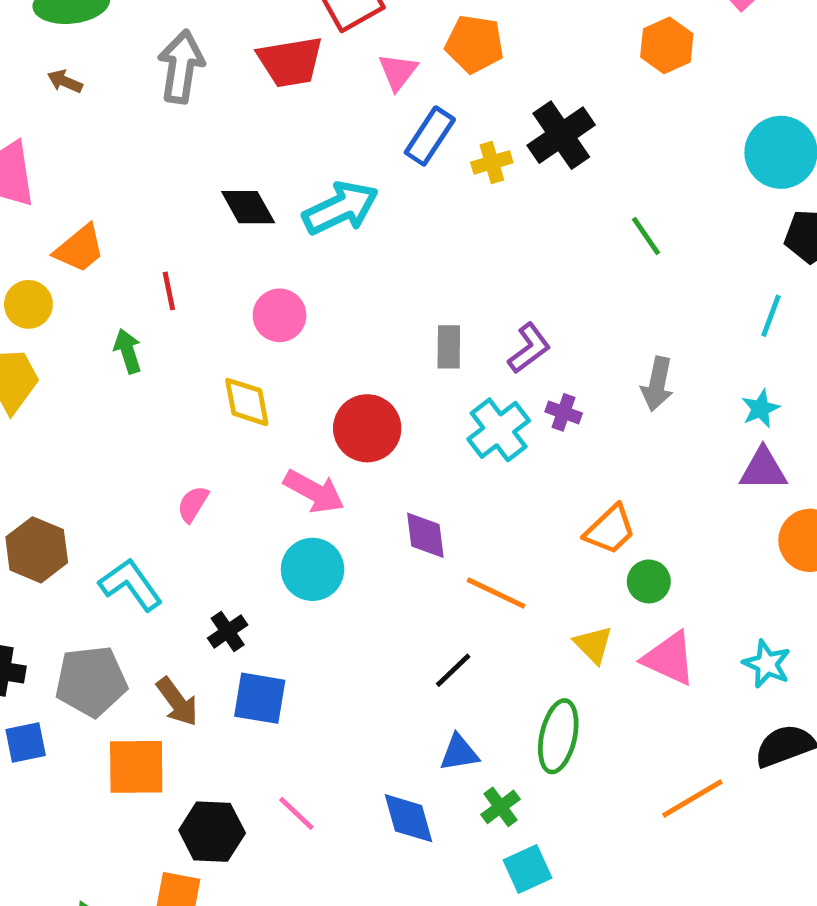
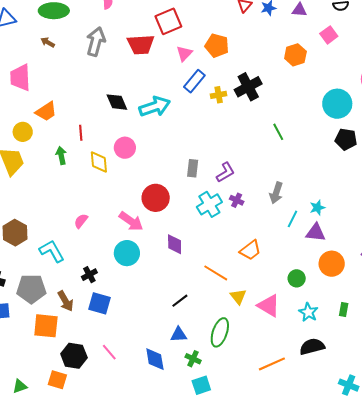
cyan line: (771, 316) -> (293, 219), moved
yellow diamond: (247, 402) -> (99, 162), moved
green circle: (649, 581) -> (297, 278), moved
orange line: (496, 593) -> (216, 273), moved
green cross: (501, 807) -> (193, 359), turned -35

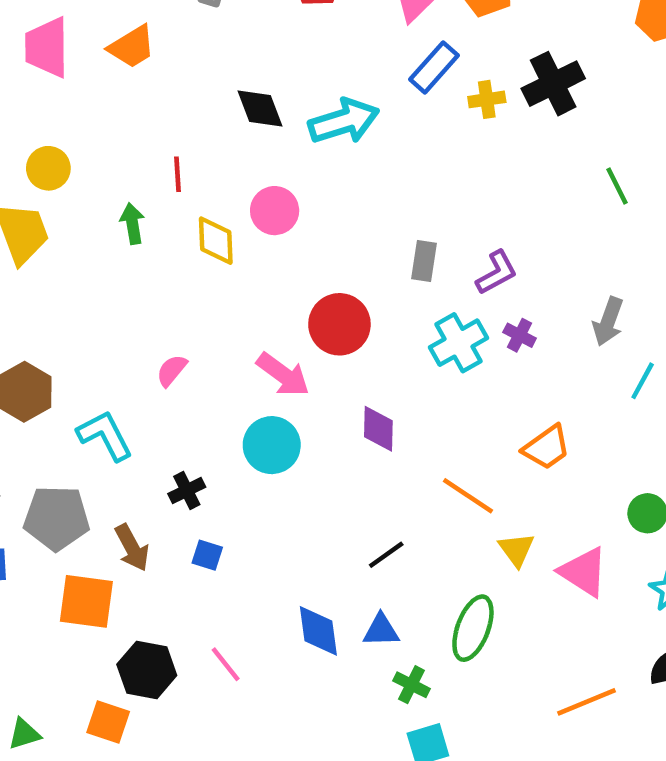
orange trapezoid: (46, 111) -> (132, 47), moved
blue square: (99, 303) -> (207, 555), size x0.6
blue diamond: (155, 359) -> (318, 631), moved

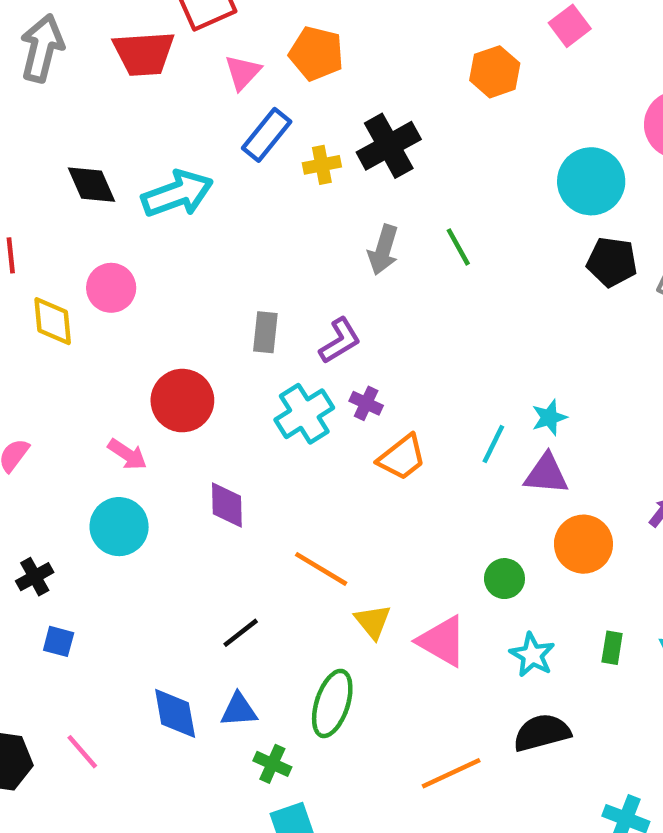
gray arrow: (608, 322) -> (383, 250), moved
pink arrow: (283, 375) -> (127, 454), size x0.7
orange trapezoid: (547, 447) -> (402, 457), moved

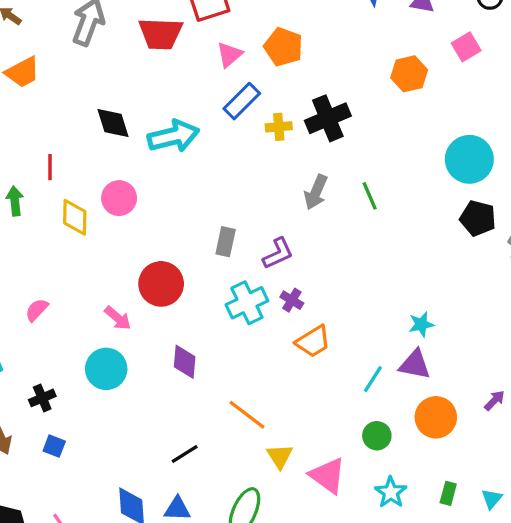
cyan line: (493, 444) -> (373, 379), moved

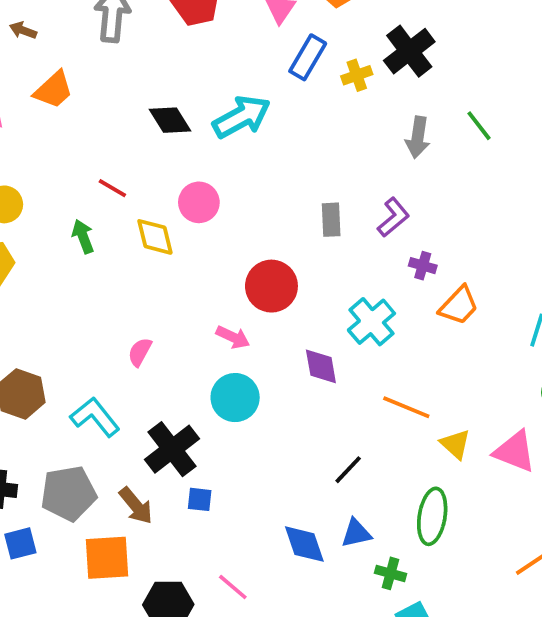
red line: (50, 167) -> (112, 188), turned -45
cyan cross: (247, 303) -> (371, 322), moved
black cross: (42, 398) -> (172, 449), size x1.8

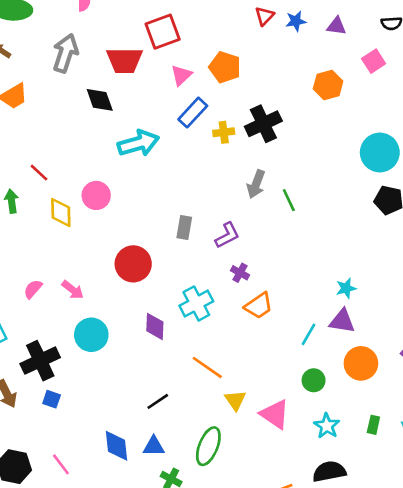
black diamond: (170, 120) -> (100, 100), moved
green line: (479, 126) -> (289, 200), moved
pink arrow: (233, 337) -> (73, 290), moved

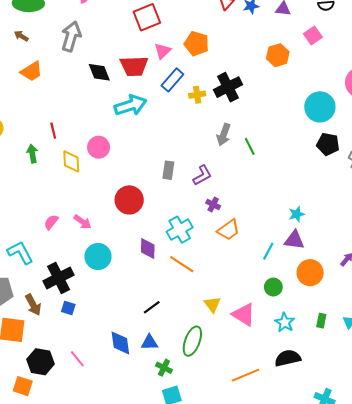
red trapezoid: (125, 60) -> (134, 66), moved
red line: (39, 173) -> (53, 131), turned 35
orange line: (207, 367) -> (182, 264), moved

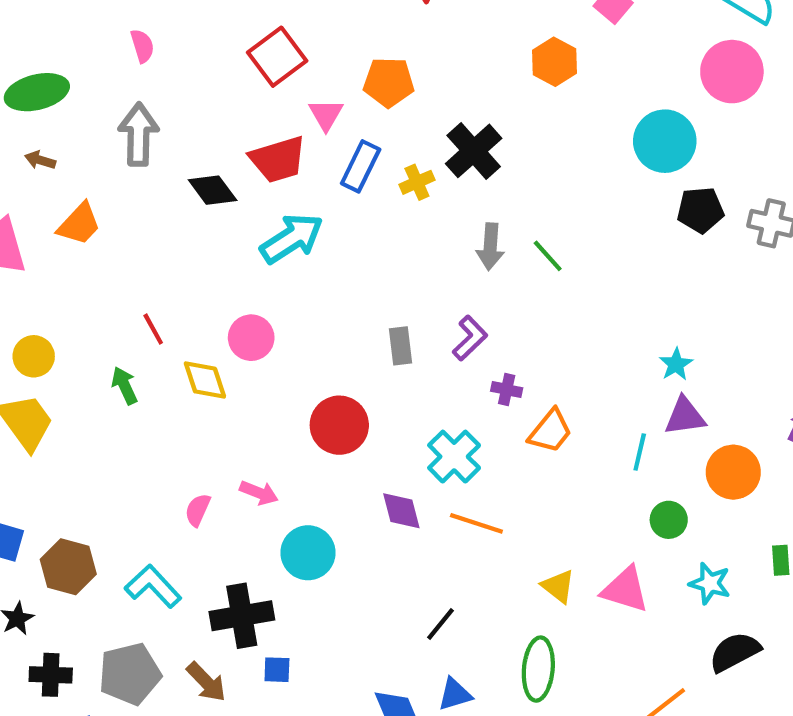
black cross: (59, 278) -> (242, 616), turned 32

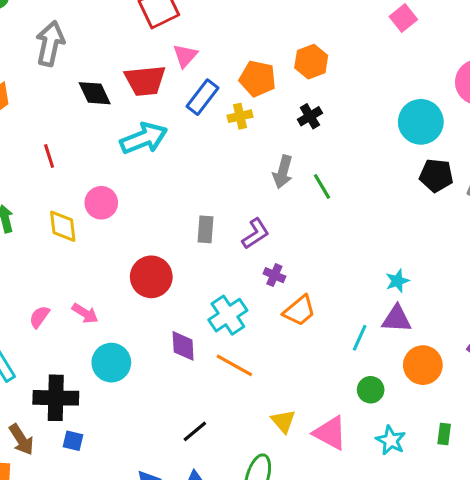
orange hexagon: (554, 62) -> (311, 62), moved
orange pentagon: (389, 82) -> (258, 79), moved
black cross: (474, 151) -> (310, 116), moved, size x0.6
red line: (153, 329) -> (49, 156), moved

